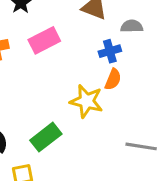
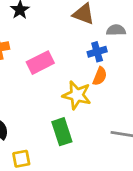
pink rectangle: (44, 40) -> (40, 63), moved
green rectangle: (46, 137) -> (62, 132), moved, turned -70

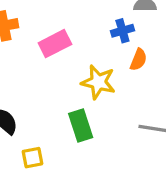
orange semicircle: (100, 76) -> (138, 60), moved

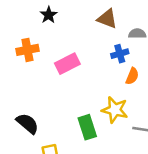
yellow star: (98, 82) -> (115, 110), moved

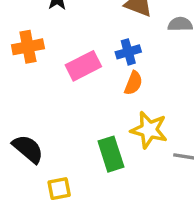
blue cross: (120, 54) -> (128, 52), moved
orange semicircle: (132, 76) -> (133, 83), moved

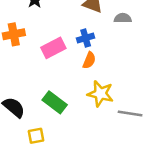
green rectangle: (111, 154) -> (55, 102), moved, turned -35

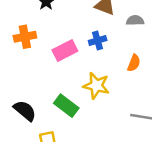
orange semicircle: (89, 60) -> (134, 63), moved
yellow star: (100, 94) -> (96, 86), moved

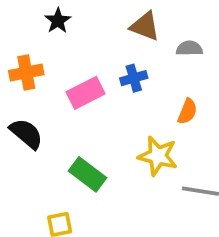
yellow star: (96, 86) -> (158, 156), moved
black semicircle: (25, 111) -> (26, 134), moved

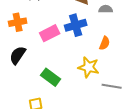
blue cross: (134, 78) -> (76, 25), size x1.5
black semicircle: (26, 134) -> (18, 55), turned -96

